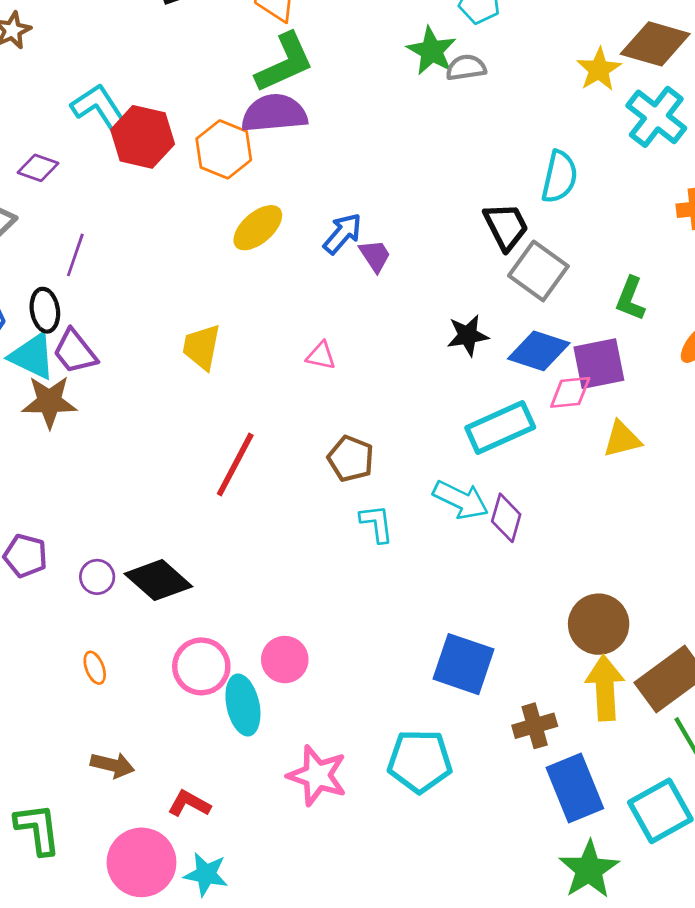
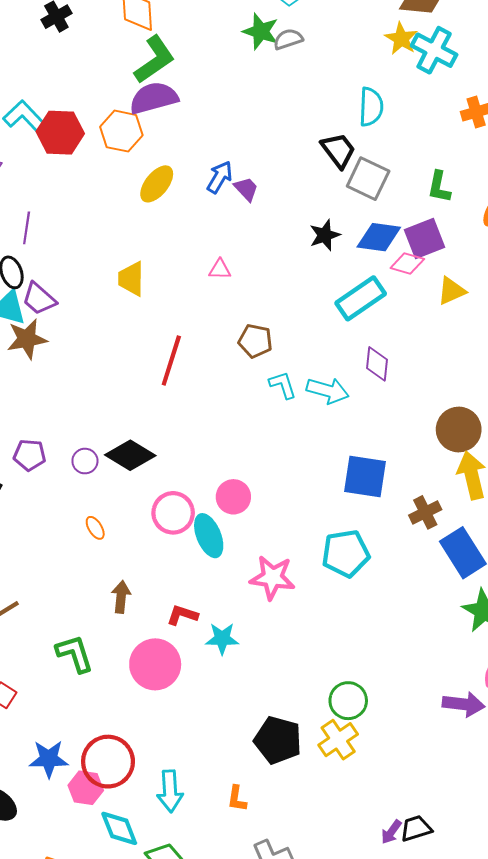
yellow star: (599, 69) -> (401, 39), moved
pink diamond: (570, 392) -> (407, 263), turned 32
cyan arrow: (461, 500) -> (328, 391), moved
brown arrow: (112, 765) -> (121, 597), turned -88
cyan star: (206, 874) -> (222, 639), moved

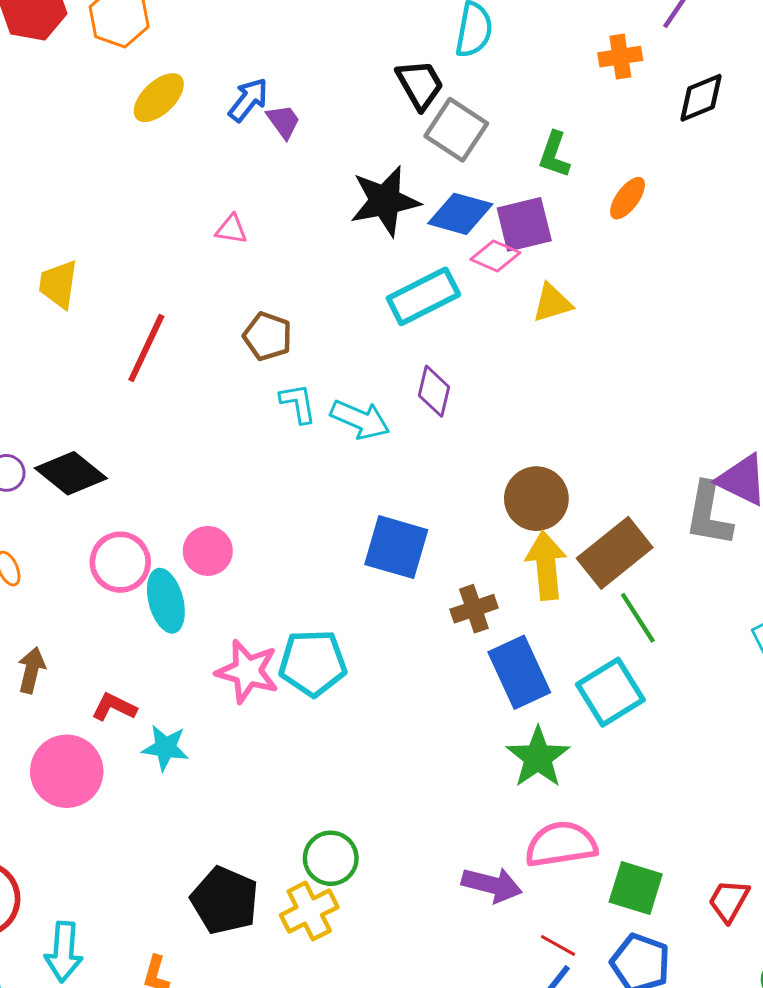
black star: (325, 235) -> (385, 201), size x1.6
yellow trapezoid: (131, 279) -> (58, 284), moved
cyan pentagon: (346, 553) -> (313, 663), moved

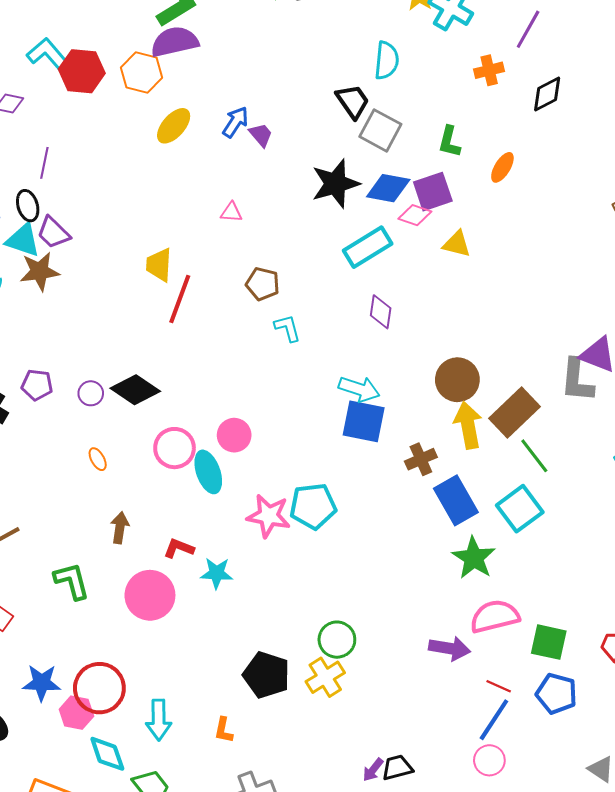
yellow trapezoid: (58, 284) -> (159, 265), moved
yellow triangle: (552, 303) -> (457, 244), turned 36
cyan arrow: (360, 420) -> (359, 389), moved

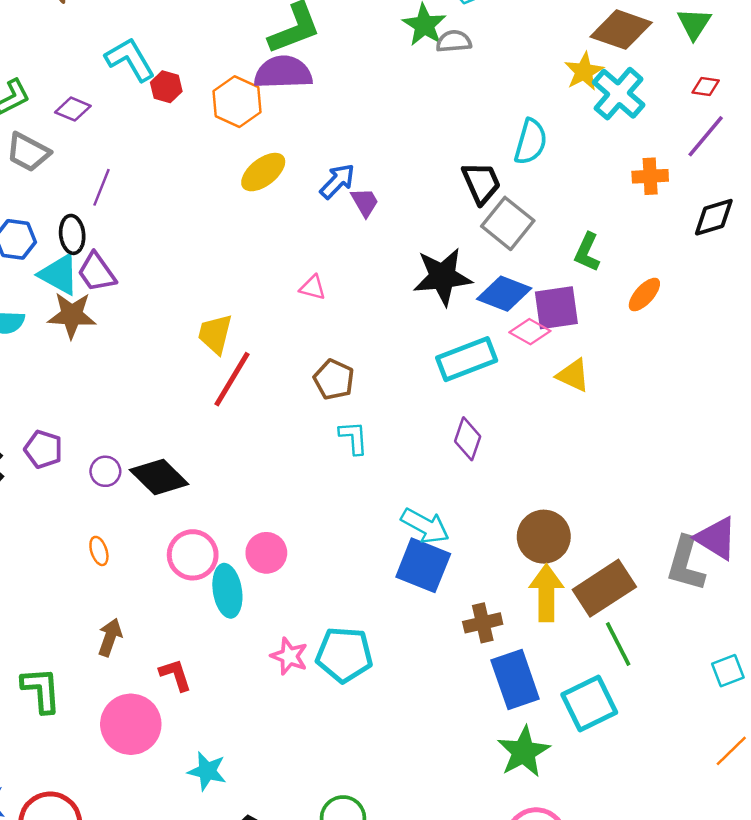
red hexagon: (82, 71) -> (166, 87), size x0.6
pink star: (269, 516) -> (289, 656), size x0.7
red L-shape: (179, 548) -> (175, 675), turned 40
cyan star: (217, 573) -> (207, 771), moved

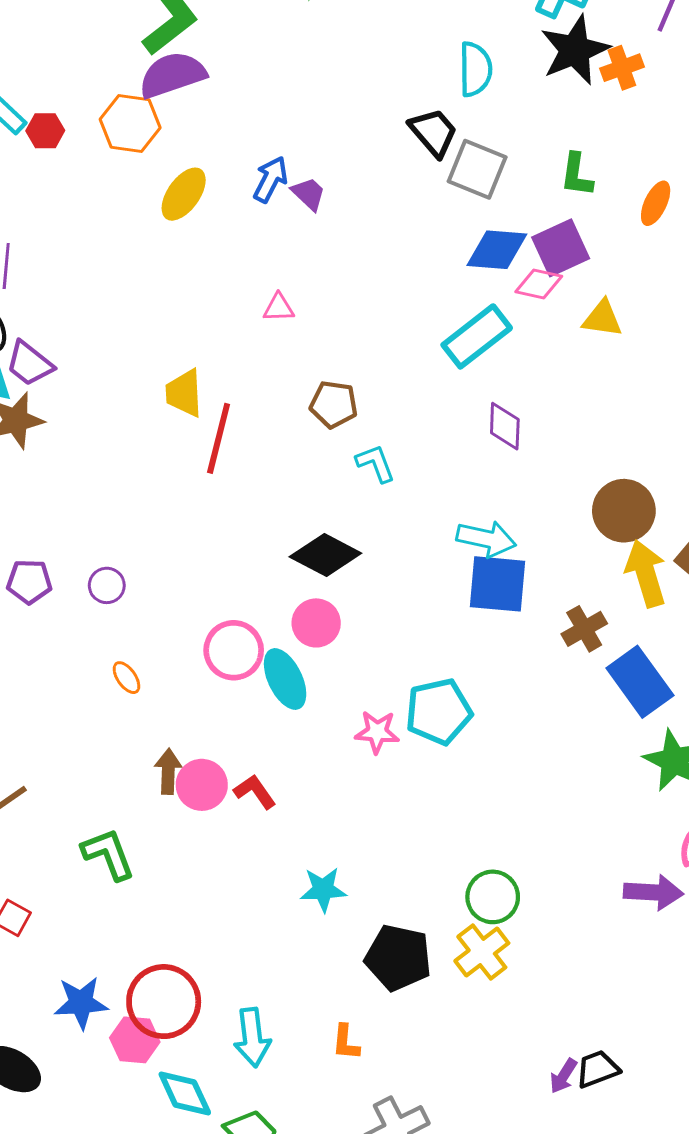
black star: (443, 277) -> (575, 50), moved
black diamond: (159, 477) -> (325, 555), moved
pink circle: (131, 724) -> (202, 785), moved, size x0.7

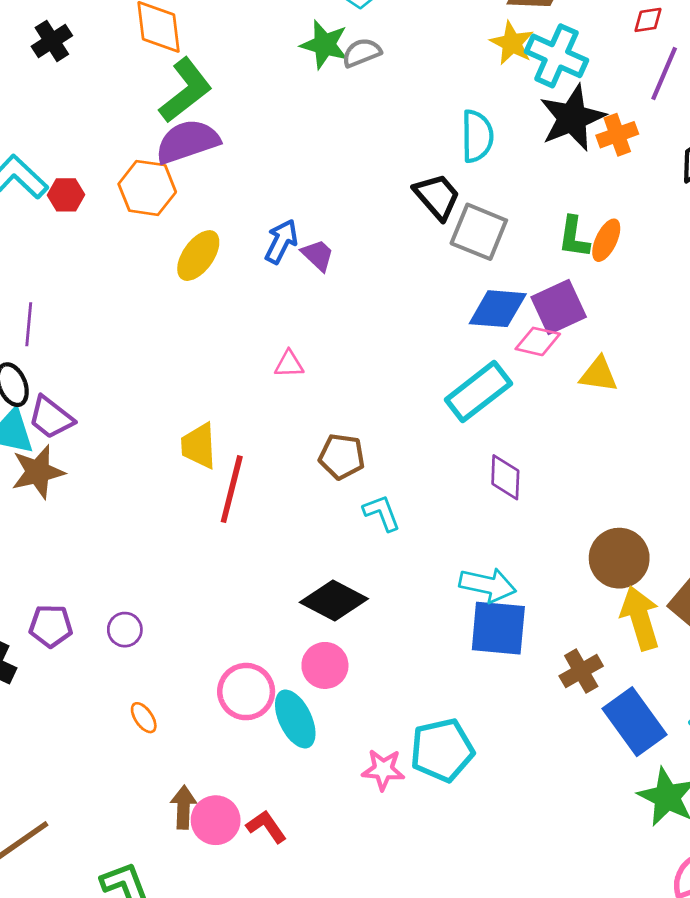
orange ellipse: (656, 203) -> (606, 240), moved

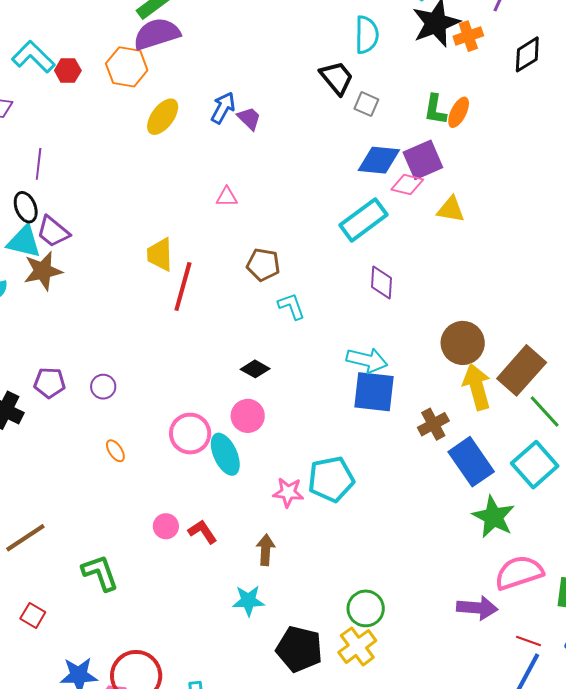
gray square: (479, 232) -> (366, 104), size x0.6
black diamond: (334, 600) -> (255, 369), size x0.6
brown arrow: (184, 807) -> (266, 550), moved
pink circle: (216, 820) -> (166, 526), size x0.7

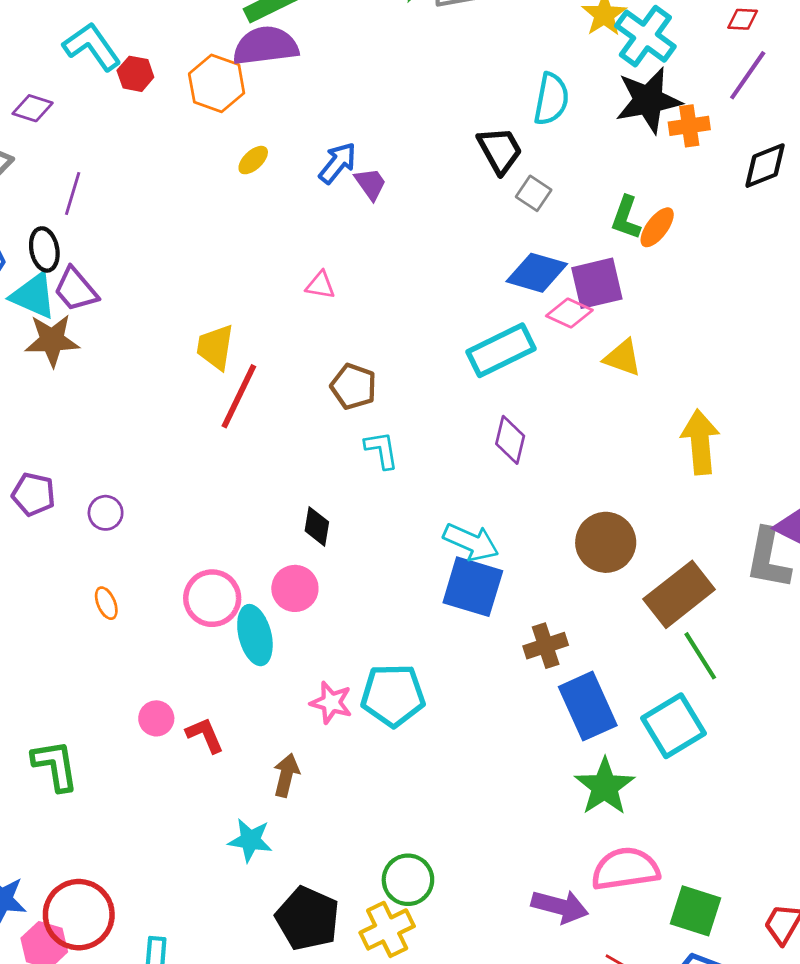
yellow ellipse: (163, 117) -> (253, 160), size x0.6
black diamond: (255, 369) -> (317, 526), turned 60
yellow arrow: (477, 387) -> (700, 442), moved

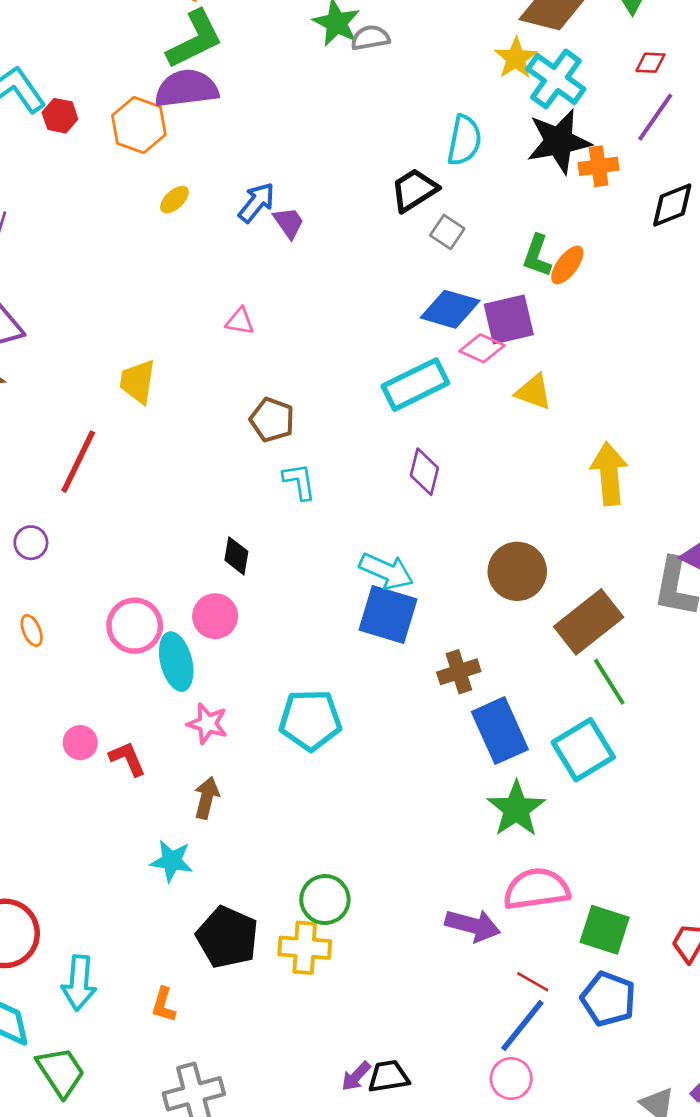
black trapezoid: (500, 150) -> (414, 190), turned -93
red line: (239, 396) -> (78, 462), moved
pink star: (331, 703) -> (207, 724), moved
yellow cross: (387, 929) -> (305, 948), turned 30

